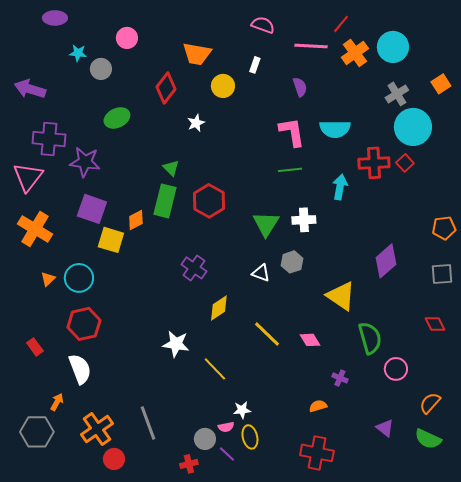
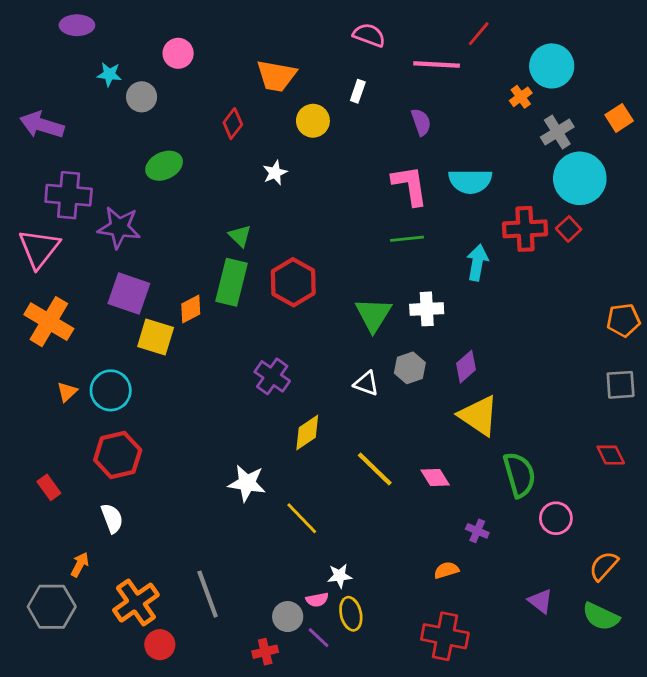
orange cross: (355, 53) -> (521, 97), moved, size x0.6
red diamond: (166, 88) -> (233, 124), size x0.7
purple diamond: (386, 261) -> (466, 367), moved, size x0.7
white semicircle: (80, 369) -> (112, 518), size x0.7

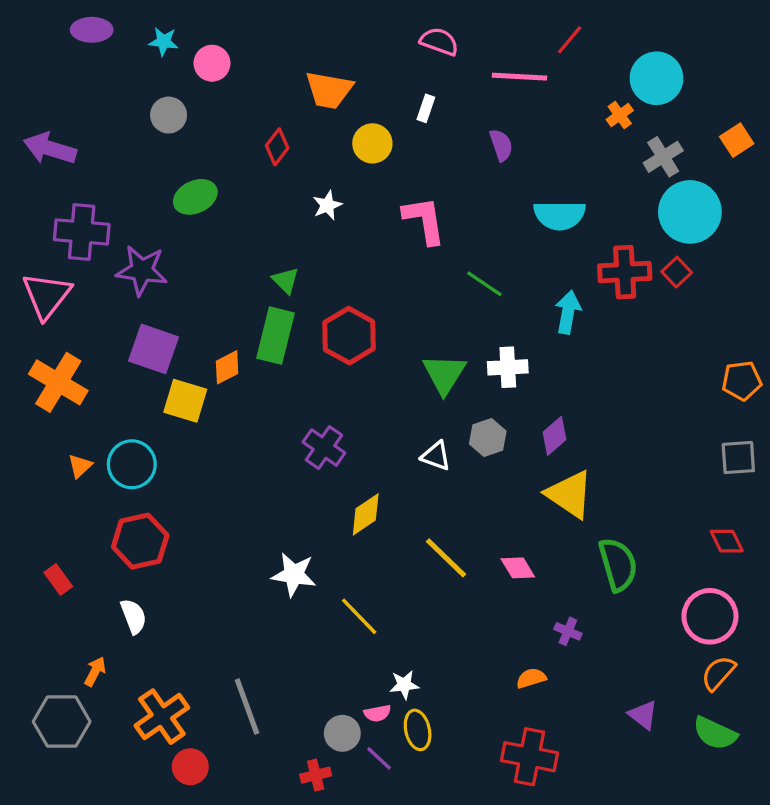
cyan star: (109, 74) -> (164, 41), moved
pink L-shape: (410, 185) -> (424, 220), moved
green line: (407, 239) -> (484, 284), turned 40
pink circle: (556, 518) -> (710, 616), moved, size x1.4

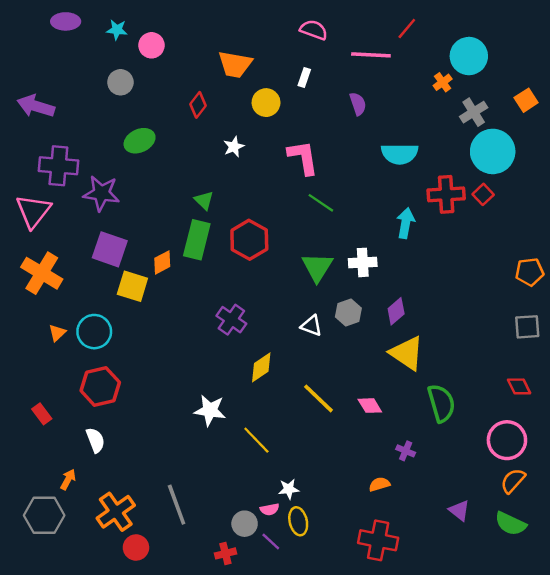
green line: (484, 284) -> (321, 203), moved

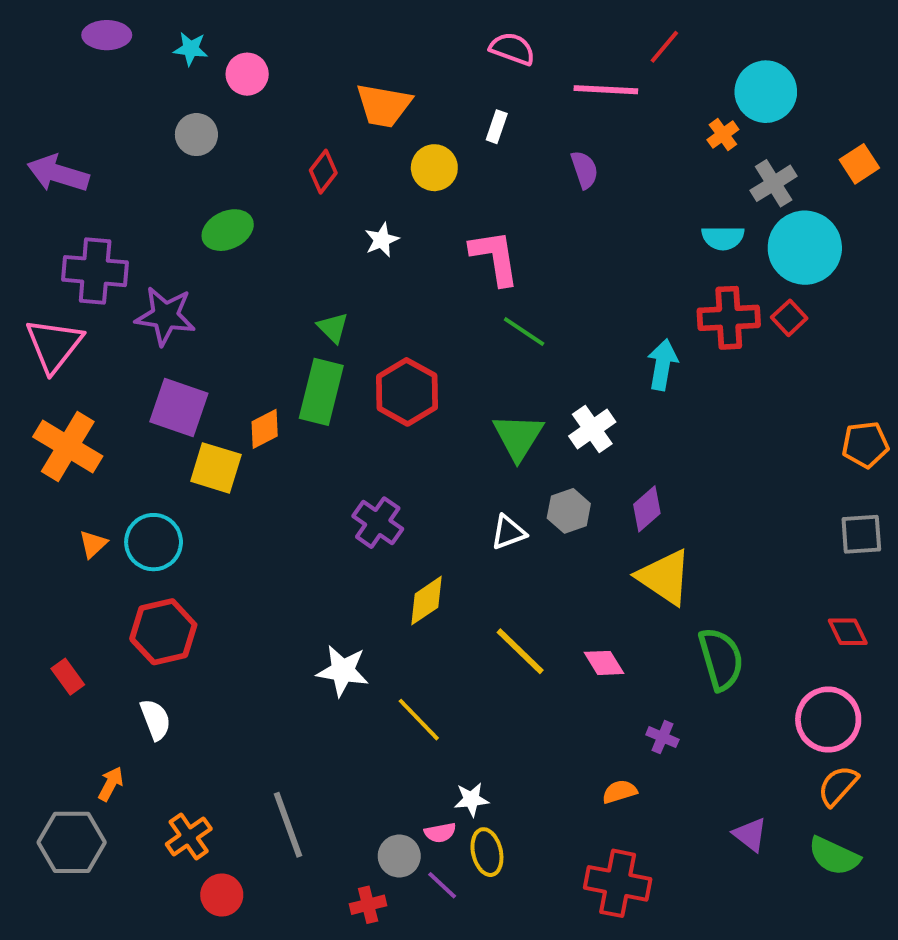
cyan semicircle: (400, 154) -> (723, 238), moved, size x0.7
white cross: (363, 262) -> (592, 429), turned -32
white triangle: (311, 326) -> (508, 532), turned -40
orange cross: (116, 512) -> (189, 837), size x0.7

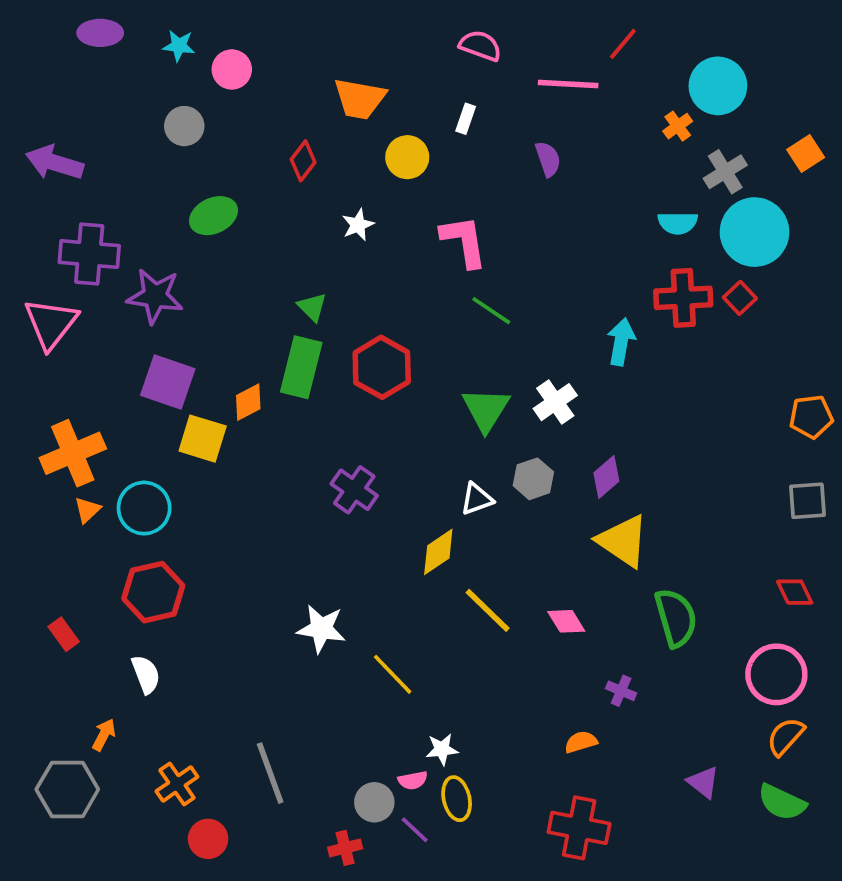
orange cross: (68, 447) -> (73, 453), moved, turned 36
yellow diamond: (427, 601) -> (438, 552), moved

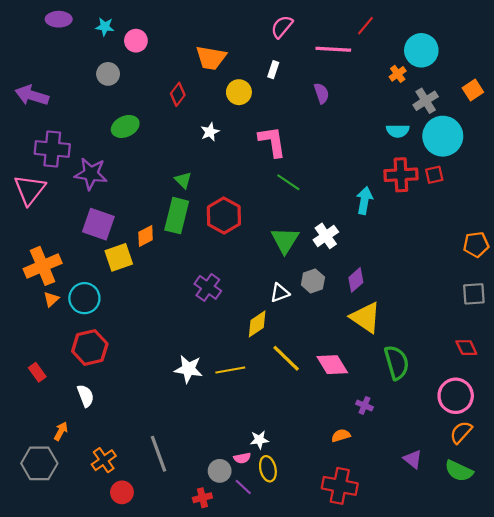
pink semicircle: (480, 46) -> (282, 27), turned -70
red square: (740, 298) -> (434, 175), turned 30
yellow square: (203, 439) -> (119, 257), turned -36
pink diamond: (566, 621) -> (332, 365), size x1.4
yellow line: (393, 674) -> (230, 370), moved, turned -56

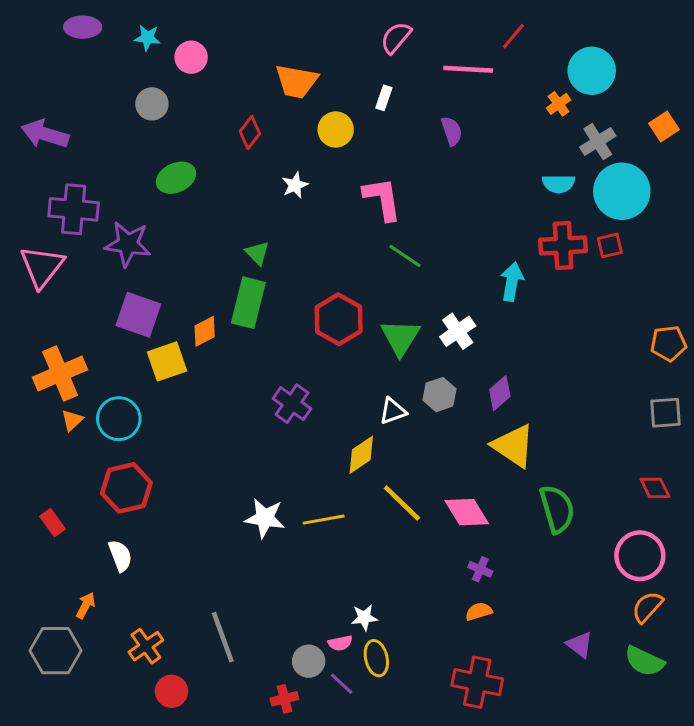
red hexagon: (224, 216) -> (339, 319), moved
purple cross: (364, 405) -> (480, 569), moved

